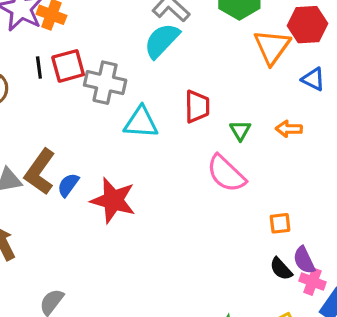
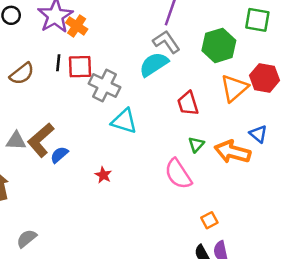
blue triangle: (313, 79) -> (258, 134), moved
red trapezoid: (197, 107) -> (188, 103), moved, turned 150
orange arrow: (289, 129) -> (232, 152), size x1.8
red star: (113, 200) -> (103, 175), moved, size x0.5
orange square: (280, 223) -> (209, 220), turned -35

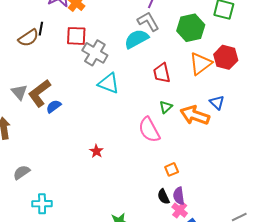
black line: (58, 63) -> (41, 29), moved
gray triangle: (16, 141) -> (19, 92), turned 42
red star: (103, 175) -> (96, 151), moved

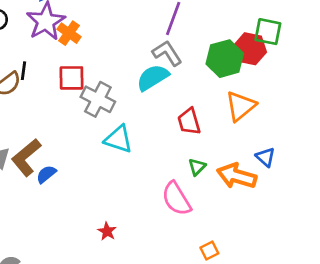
red hexagon: (226, 57) -> (250, 49), moved

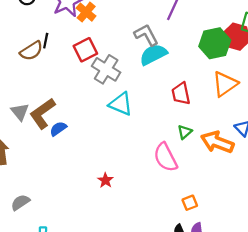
gray L-shape: (167, 53) -> (146, 35), moved
red square: (72, 78) -> (85, 50), turned -30

